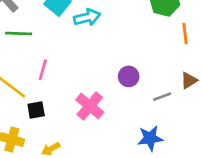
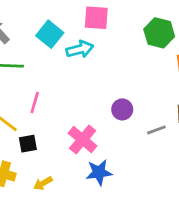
blue star: (150, 138) -> (99, 172), moved

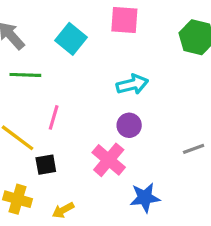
cyan arrow: (80, 49) -> (132, 84), moved
purple circle: (122, 109) -> (129, 125), moved
blue star: (99, 172) -> (145, 198), moved

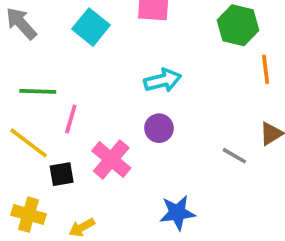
green line: (25, 75) -> (38, 91), moved
gray line: (194, 149) -> (234, 156), turned 50
pink cross: (109, 160) -> (111, 159), moved

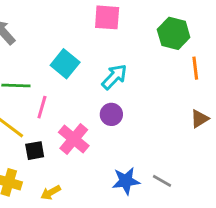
cyan square: (91, 27) -> (65, 64), moved
cyan arrow: (163, 80) -> (114, 77), turned -32
gray line: (234, 156) -> (162, 181), moved

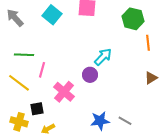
cyan square: (65, 64) -> (52, 15), moved
cyan arrow: (114, 77) -> (103, 57), moved
black square: (35, 151) -> (37, 109), moved

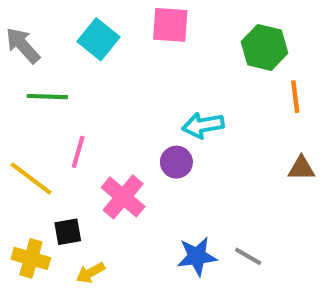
green line: (24, 55) -> (47, 97), moved
cyan arrow: (103, 57) -> (203, 125), turned -144
brown triangle: (151, 78) -> (301, 168), turned 32

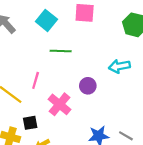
green line: (47, 97) -> (61, 51), moved
cyan arrow: (203, 125) -> (119, 66), moved

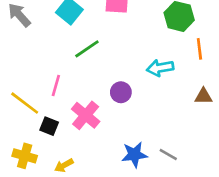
green line: (61, 51) -> (87, 49), turned -36
black square: (30, 123) -> (49, 126), moved, turned 32

